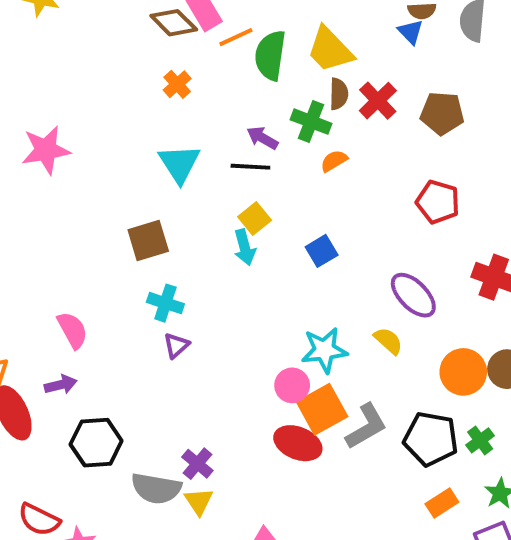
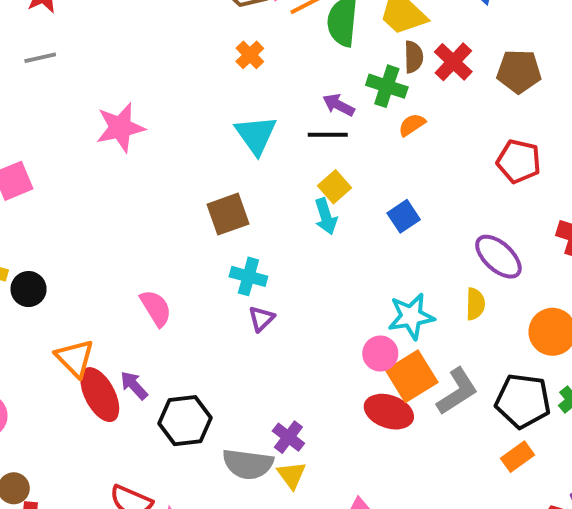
yellow semicircle: (388, 341) -> (475, 304), turned 52
purple arrow: (61, 385) -> (134, 385), moved, turned -116
orange rectangle: (442, 503) -> (518, 457), moved

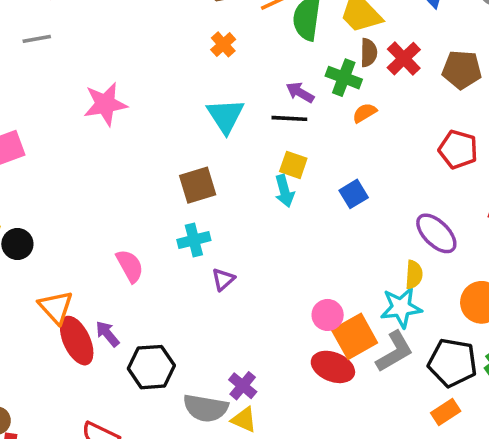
yellow square: (334, 187) -> (293, 165), turned -32
cyan cross: (248, 276) -> (194, 240), moved, turned -32
cyan star: (411, 316) -> (401, 308), moved
yellow triangle: (291, 475) -> (244, 420), turned -32

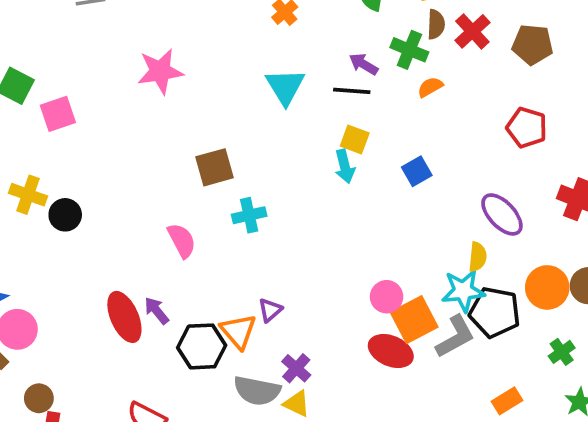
brown square: (198, 185) -> (215, 167), moved
purple triangle: (223, 279) -> (270, 310), moved
orange triangle: (56, 307) -> (238, 331), moved
black pentagon: (452, 363) -> (495, 312), moved

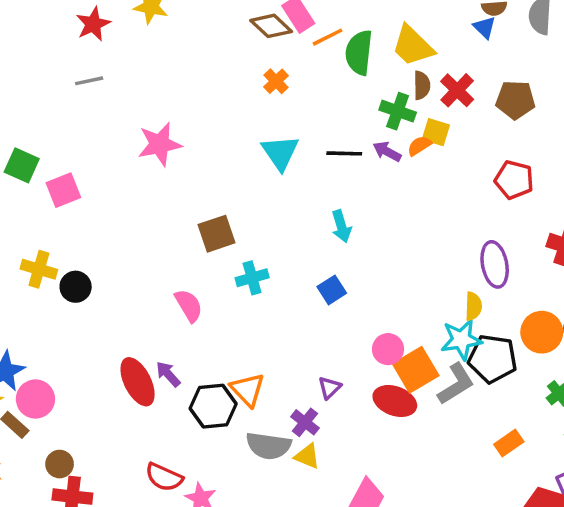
purple arrow: (363, 64) -> (387, 152), moved
yellow square: (355, 139) -> (436, 132), moved
blue square: (417, 171) -> (332, 290), moved
purple ellipse: (502, 214) -> (495, 264), turned 36
purple triangle: (270, 310) -> (330, 388), moved

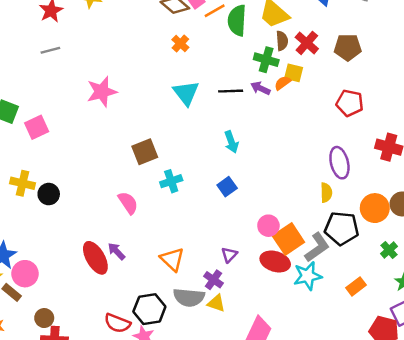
cyan star: (461, 340) -> (308, 276), moved
black hexagon: (213, 406) -> (149, 309), moved

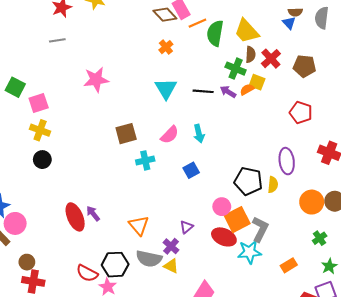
yellow cross: (22, 183) -> (40, 130), moved
pink semicircle: (128, 203) -> (170, 135), moved, turned 72
black pentagon: (342, 228) -> (248, 181), moved
gray L-shape: (317, 247) -> (260, 229), turned -35

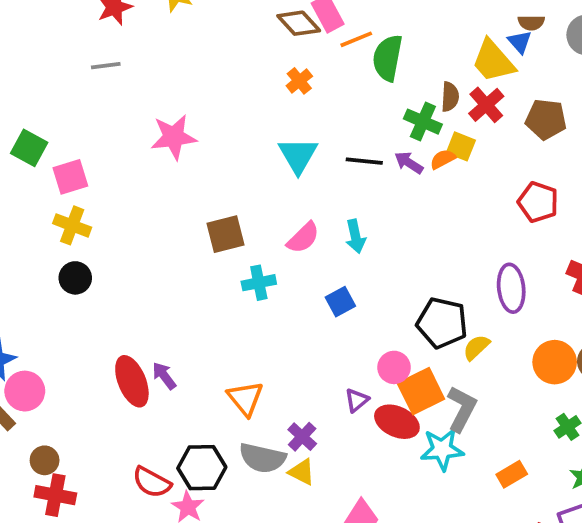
yellow trapezoid: (247, 31) -> (493, 61), moved
yellow semicircle: (273, 185) -> (476, 347), moved, turned -140
purple triangle: (186, 227) -> (357, 400), moved

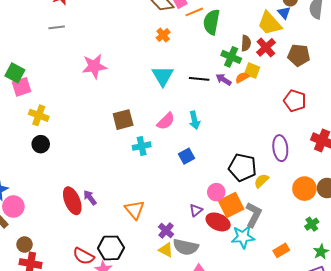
pink square: (70, 177) -> (21, 87), moved
gray semicircle: (262, 458) -> (186, 247), moved

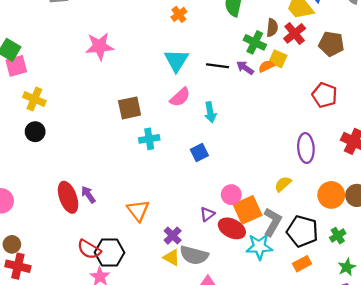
pink semicircle: (166, 121) -> (180, 97), moved
black pentagon: (242, 167) -> (302, 231), moved
red semicircle: (84, 256) -> (89, 249), moved

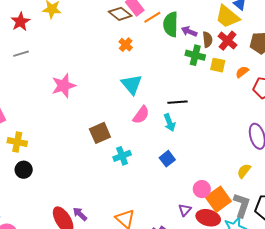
black line: (217, 66) -> (178, 102), moved
orange semicircle: (266, 66) -> (242, 72), moved
purple arrow: (245, 68) -> (189, 31), moved

